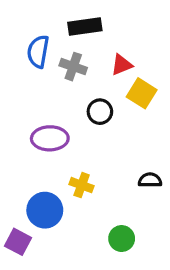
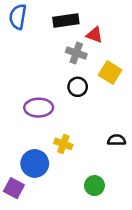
blue semicircle: (38, 52) -> (18, 17), moved
red triangle: (122, 65) -> (94, 35), moved, turned 42
gray cross: (73, 67) -> (76, 53), moved

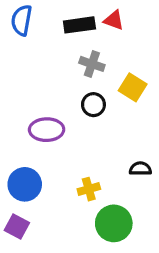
red triangle: (94, 35) -> (114, 20), moved
yellow cross: (63, 144) -> (89, 189), moved, turned -36
blue circle: (35, 163) -> (25, 184), moved
green circle: (94, 186) -> (114, 223), size x1.5

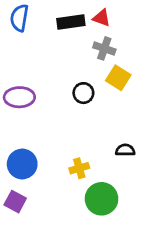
gray cross: (92, 64) -> (104, 48), moved
purple ellipse: (47, 130) -> (19, 97), moved

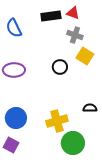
blue semicircle: (19, 18) -> (14, 28), moved, turned -36
yellow cross: (79, 168) -> (57, 121), size x1.5

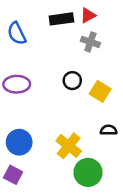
red triangle: (73, 13) -> (88, 15), turned -48
yellow square: (85, 56) -> (100, 91), moved
yellow cross: (57, 121) -> (69, 146), turned -35

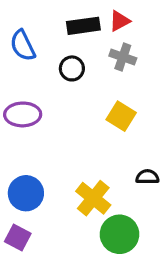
black circle: (72, 81) -> (72, 68), moved
yellow square: (100, 91) -> (121, 116), moved

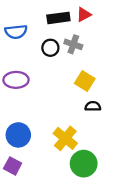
blue semicircle: (23, 46) -> (16, 32), turned -70
gray cross: (123, 57) -> (73, 44), moved
black semicircle: (147, 177) -> (93, 106), moved

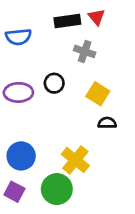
red triangle: (84, 15) -> (97, 17), turned -42
black circle: (50, 48) -> (54, 83), moved
green circle: (84, 164) -> (57, 189), moved

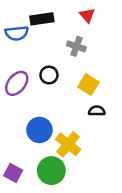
black rectangle: (67, 21) -> (42, 19), moved
purple ellipse: (18, 92) -> (17, 83), turned -50
blue circle: (21, 156) -> (39, 130), moved

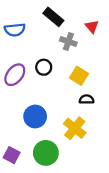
red triangle: (87, 15) -> (92, 27), moved
black rectangle: (42, 19) -> (53, 17), moved, turned 48
yellow cross: (68, 144) -> (75, 128), moved

